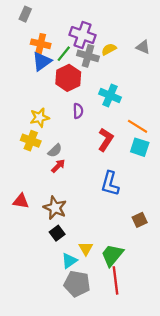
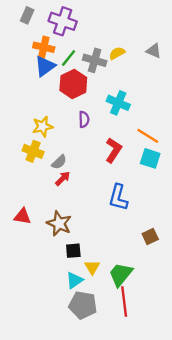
purple cross: (82, 35) -> (63, 21), moved
black square: (57, 233) -> (73, 251), moved, turned 32

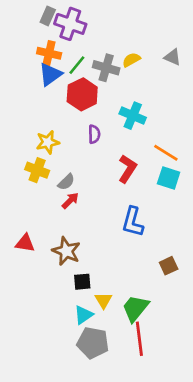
gray rectangle: (27, 15) -> (48, 16), moved

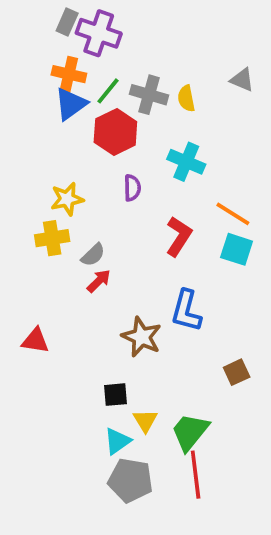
yellow semicircle: (131, 60) -> (186, 98), moved, turned -72
yellow cross: (37, 170) -> (52, 238), turned -30
brown star: (66, 251) -> (142, 337), moved

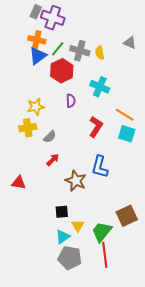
red arrow: (99, 281) -> (53, 160), moved
brown square: (237, 372) -> (127, 216), moved, size x1.5

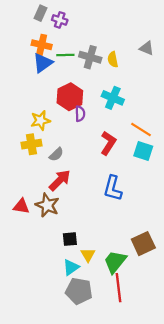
purple cross: (53, 18) -> (60, 20), size x0.6
green line: (58, 49) -> (65, 55), turned 49
red hexagon: (62, 71) -> (70, 97), moved
red arrow: (53, 160) -> (60, 180), size x1.5
brown star: (76, 181) -> (47, 205), moved

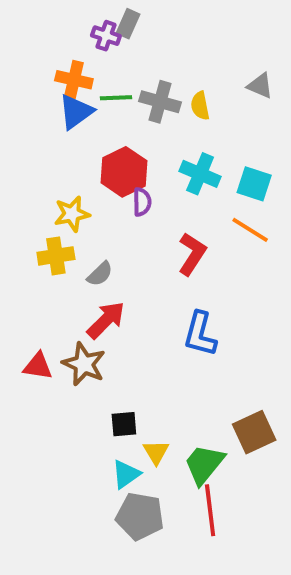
gray rectangle: (40, 13) -> (128, 24), moved
cyan square: (143, 151) -> (254, 184), moved

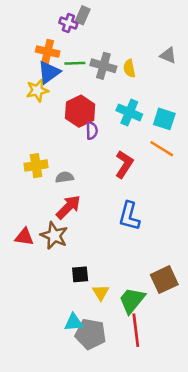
yellow star: (72, 214) -> (37, 90), moved
gray semicircle: (100, 274) -> (65, 177), turned -144
cyan triangle: (126, 474) -> (74, 322), moved, turned 30

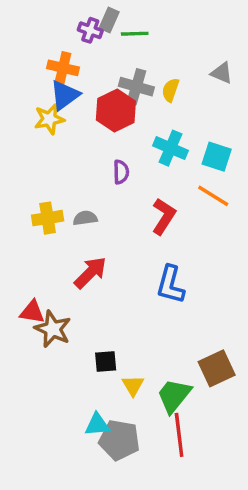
green line: (75, 63) -> (135, 34), moved
yellow semicircle: (129, 68) -> (171, 90), turned 30
red hexagon: (80, 111) -> (116, 111), moved
gray semicircle: (65, 177) -> (85, 218), moved
brown star: (54, 236) -> (53, 329), moved

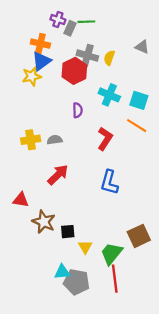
gray rectangle: (109, 20) -> (70, 28), moved
brown star: (53, 329) -> (44, 222), moved

